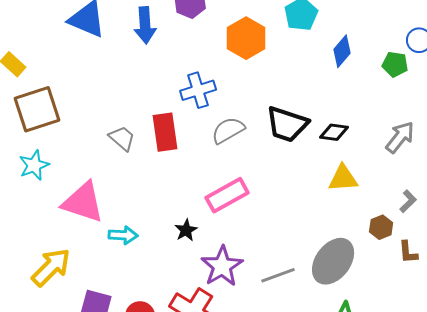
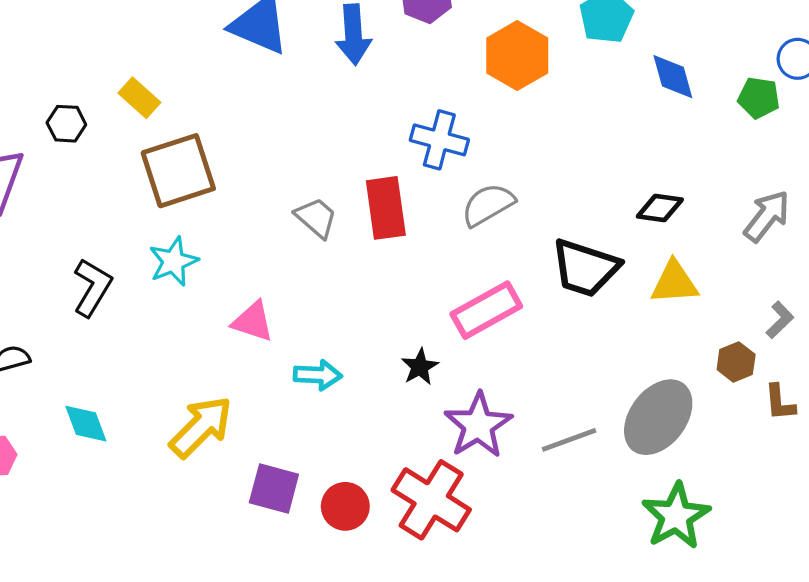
blue diamond: (342, 51) -> (673, 77), turned -56
blue cross: (198, 90) -> (439, 140), turned 32
black trapezoid: (287, 124) -> (585, 268), moved
pink triangle: (83, 202) -> (253, 321), size x0.6

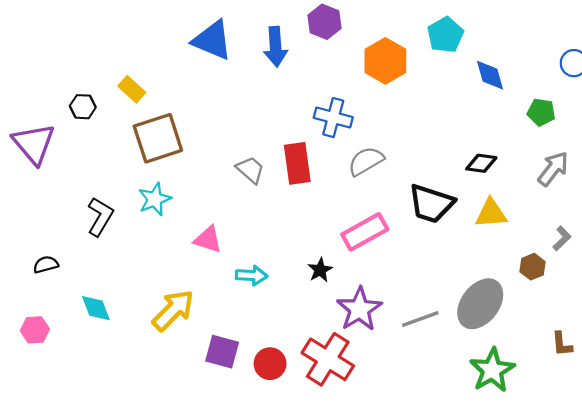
green pentagon: (759, 98) -> (541, 112), moved
brown L-shape: (780, 403) -> (562, 344), moved

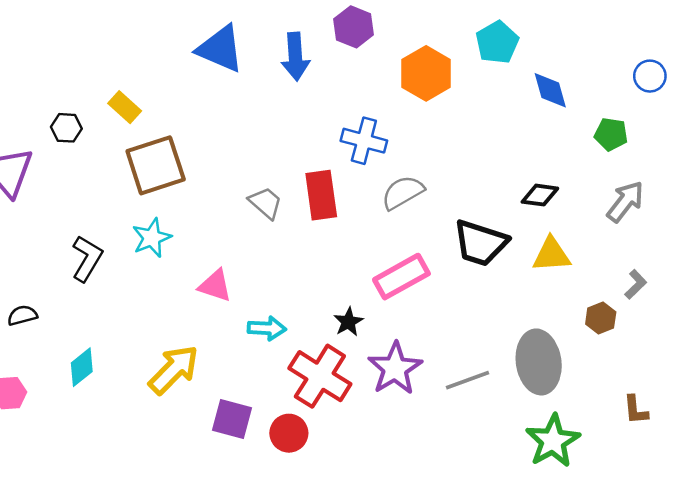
gray ellipse: (480, 304) -> (539, 362), turned -45
cyan diamond: (96, 308) -> (82, 367), turned 72
red cross: (328, 359) -> (320, 376), moved

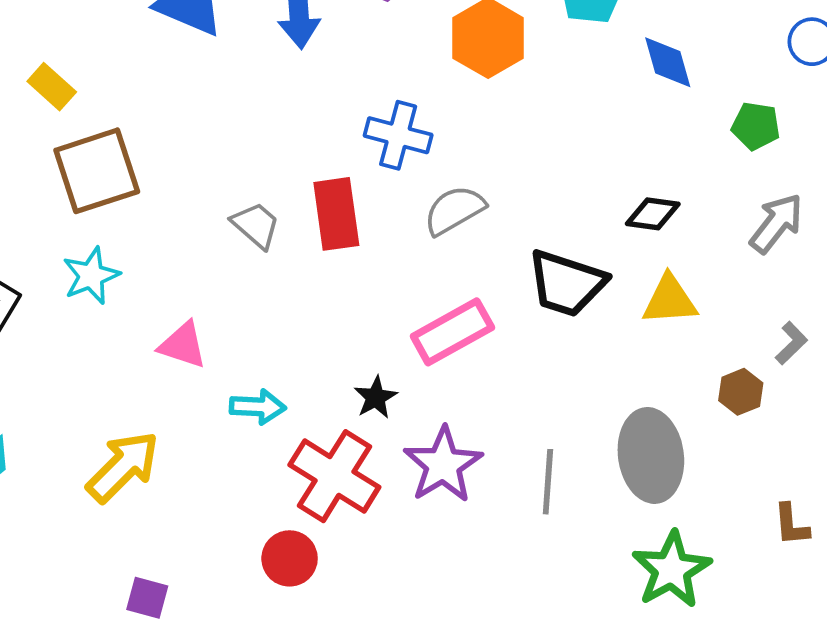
gray line: (467, 380) -> (548, 482), turned -66
purple square: (232, 419) -> (147, 598), moved, size x0.7

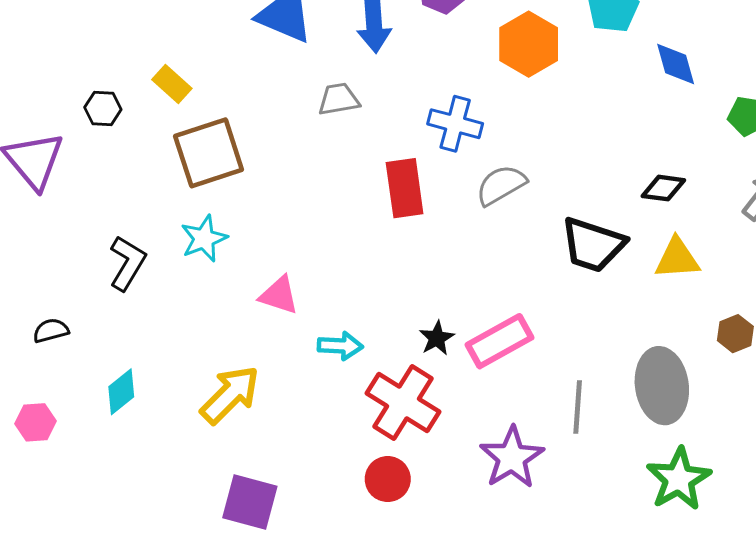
gray trapezoid: (256, 225) -> (339, 99), moved, turned -51
pink rectangle: (452, 332) -> (500, 341), moved
purple star: (443, 465) -> (512, 458), moved
red circle: (290, 558) -> (388, 479), moved
purple square: (147, 598) -> (250, 502), size x1.6

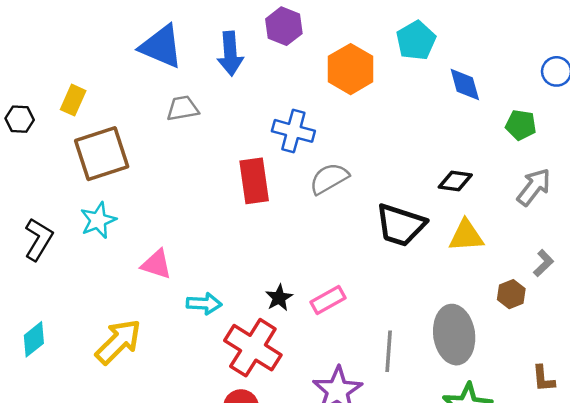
yellow rectangle: (172, 84) -> (73, 100), turned 72
gray trapezoid: (339, 99) -> (183, 108), moved
pink rectangle: (500, 341) -> (328, 300), size x0.7

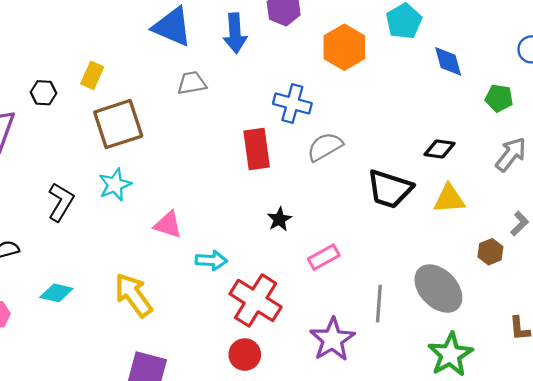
black star: (279, 298) -> (279, 219), moved
gray ellipse: (454, 335) -> (438, 289), turned -36
cyan diamond: (34, 339) -> (56, 293), turned 52
yellow arrow: (118, 342) -> (133, 295), turned -81

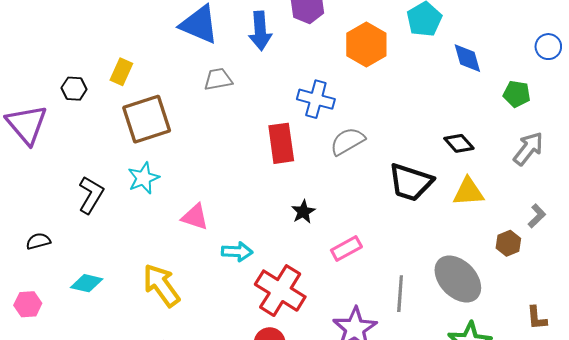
black diamond: (440, 149) -> (459, 143), turned 40

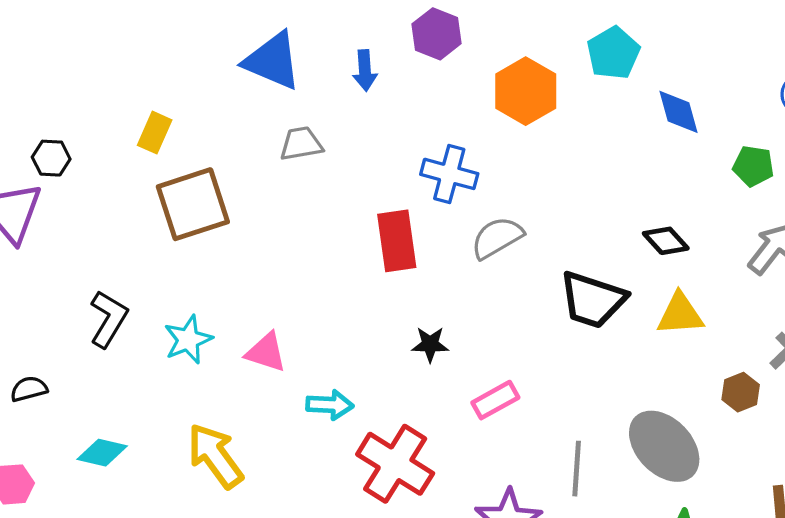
blue arrow: (260, 31) -> (365, 70), size x0.7
black hexagon: (74, 89) -> (51, 158), moved
cyan star: (143, 178) -> (188, 340), moved
black star: (303, 212) -> (430, 344), turned 30

